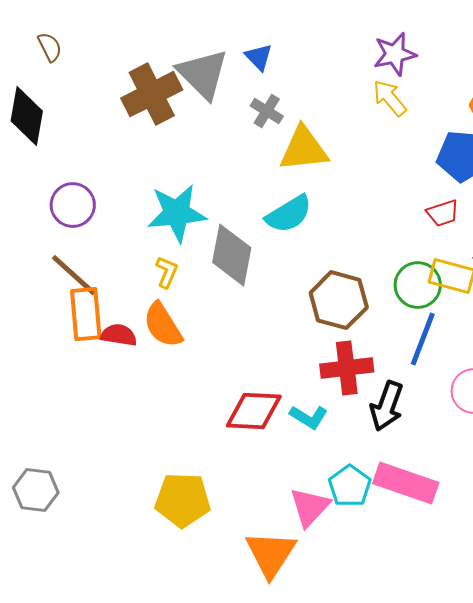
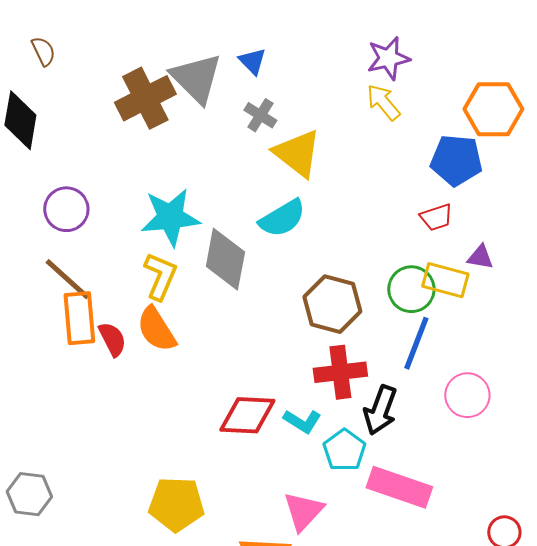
yellow triangle: (304, 149) -> (297, 153), turned 44
yellow L-shape: (167, 272) -> (160, 276), size x1.5
red semicircle: (119, 335) -> (112, 339), turned 54
cyan pentagon: (350, 486) -> (344, 450), moved

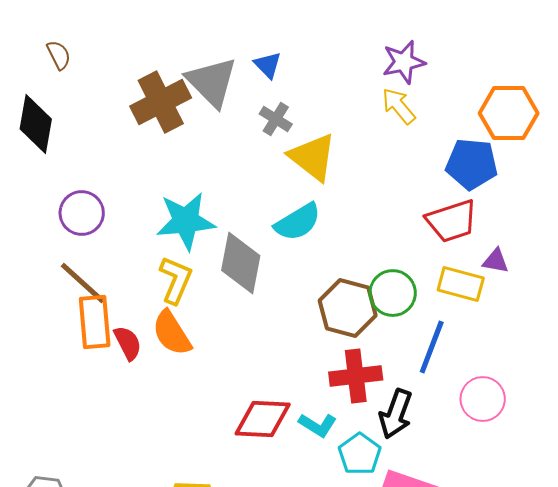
red trapezoid: (436, 217) -> (452, 221), size x1.6
green circle: (411, 289) -> (393, 293), moved

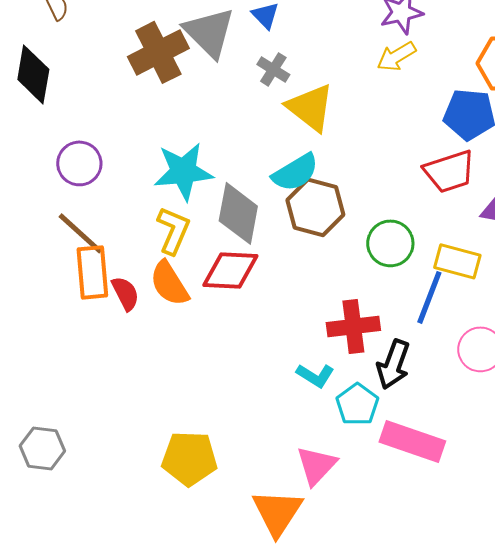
yellow arrow: (399, 106) -> (396, 56), turned -81
yellow rectangle: (461, 284) -> (457, 261), moved
brown hexagon: (348, 308) -> (315, 207), moved
red diamond: (263, 419) -> (230, 270), moved

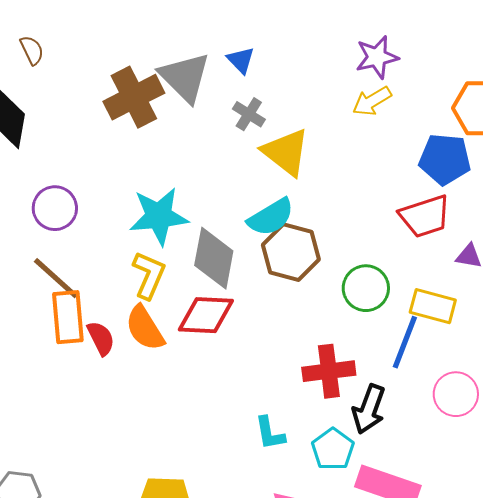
cyan L-shape: (315, 375) -> (270, 433), moved, turned 48

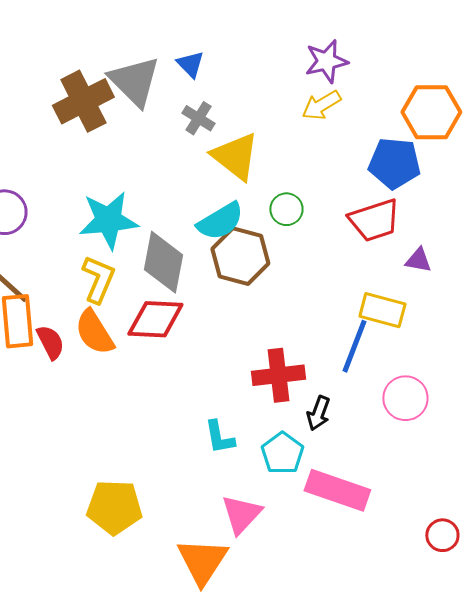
green circle: (366, 288) -> (286, 209), moved, size x0.7
black arrow: (369, 409) -> (318, 413), size x0.7

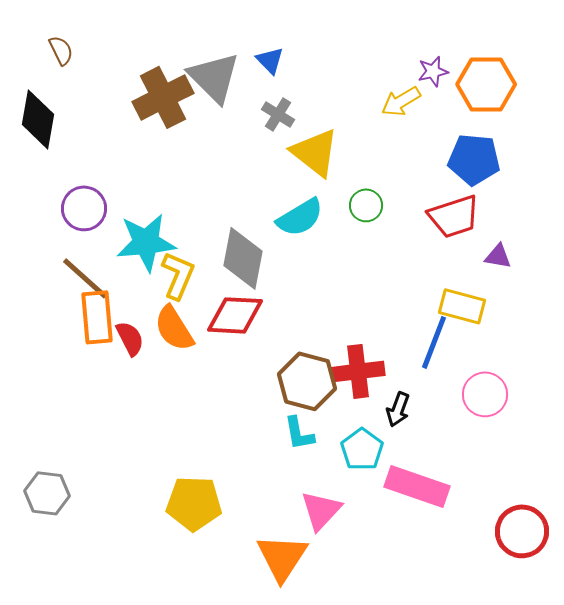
purple star: (326, 61) -> (433, 71), moved, size x0.7
orange hexagon: (431, 112) -> (486, 84), moved
cyan star: (108, 220) -> (146, 242), moved
brown hexagon: (240, 256) -> (307, 381), moved
red circle: (442, 535) -> (522, 531), size x1.6

